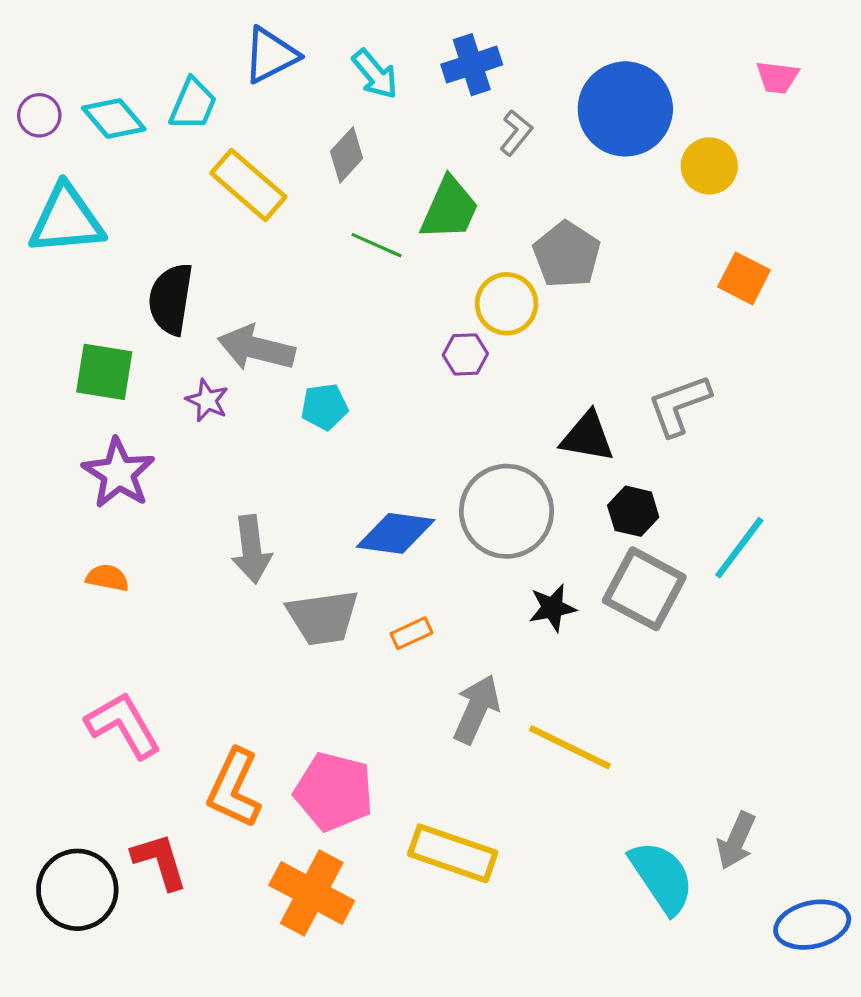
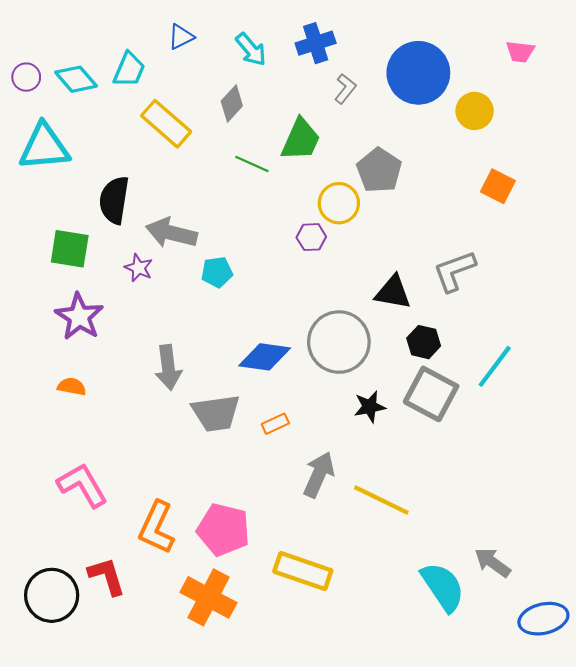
blue triangle: (271, 55) -> (181, 37), size x0.7
gray arrow: (736, 841) -> (493, 562), turned 102

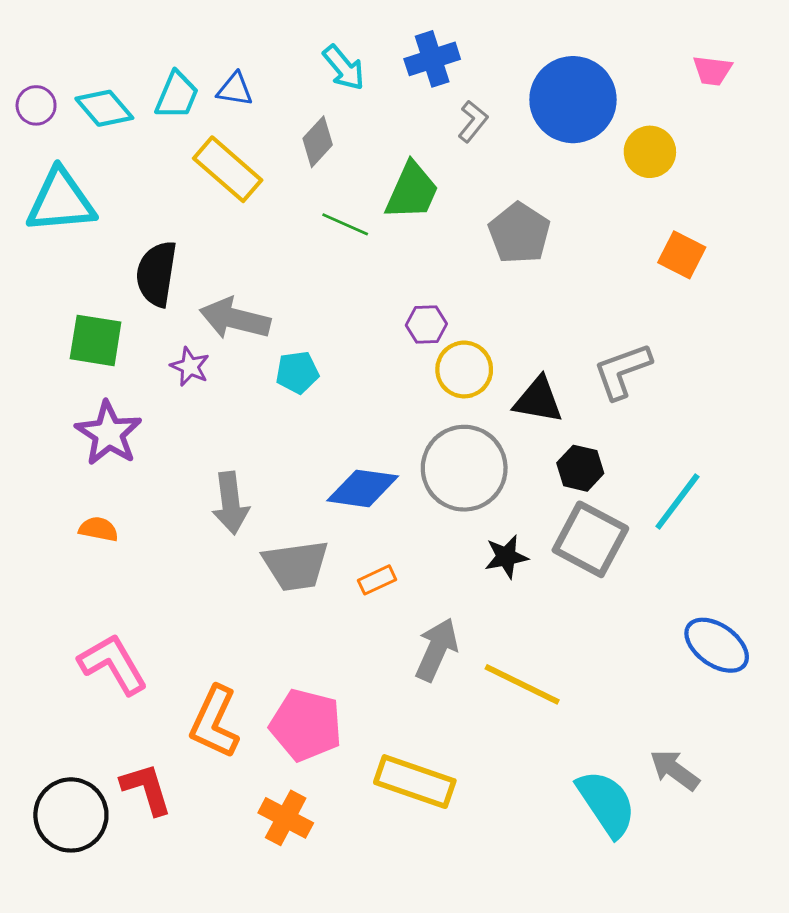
blue triangle: (181, 37) -> (235, 89), moved, turned 36
yellow circle: (339, 203) -> (464, 369), moved
orange cross: (209, 597) -> (286, 818), size x0.7
blue ellipse: (543, 619) -> (717, 645), moved, turned 48

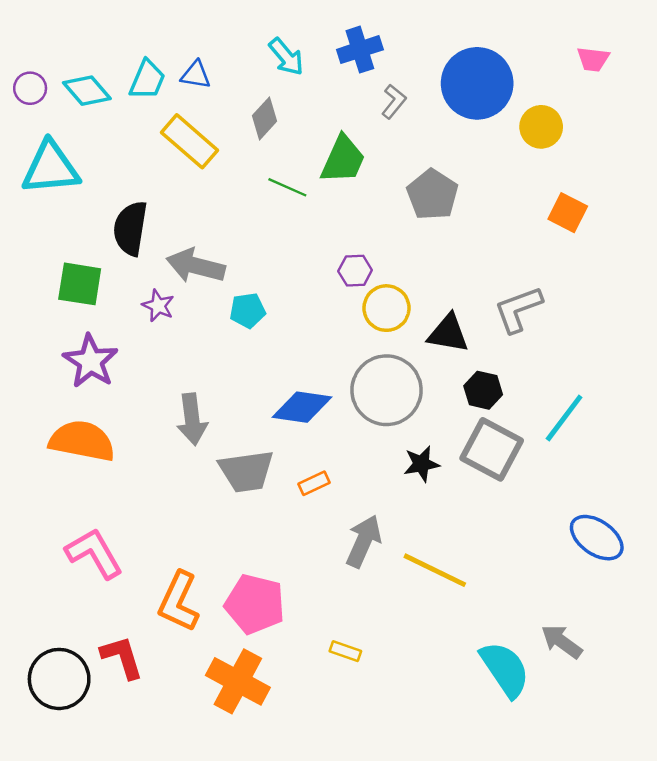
orange semicircle: (98, 529) -> (82, 441), size x2.0
yellow rectangle: (415, 782) -> (345, 651), size x0.5
orange cross: (286, 818) -> (238, 681), size x1.4

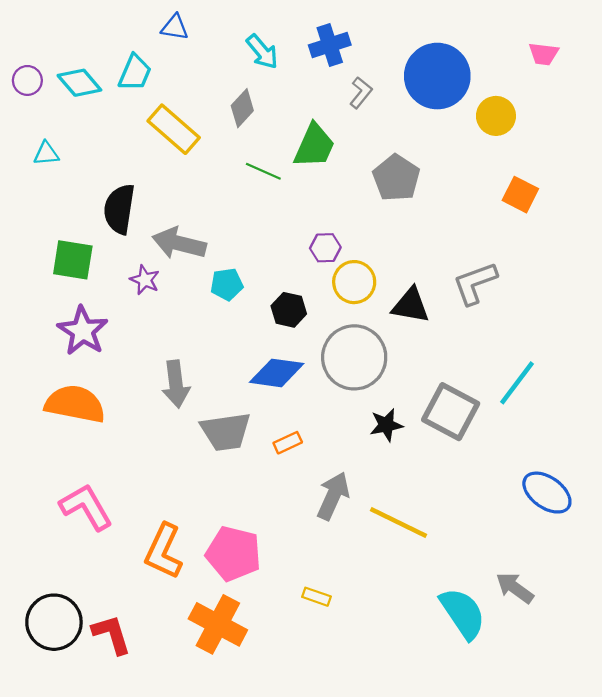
blue triangle: (196, 75) -> (175, 27), moved
cyan triangle: (51, 168) -> (46, 154), size x0.5
black hexagon: (483, 390) -> (289, 310), moved
red L-shape: (122, 657) -> (112, 634), moved

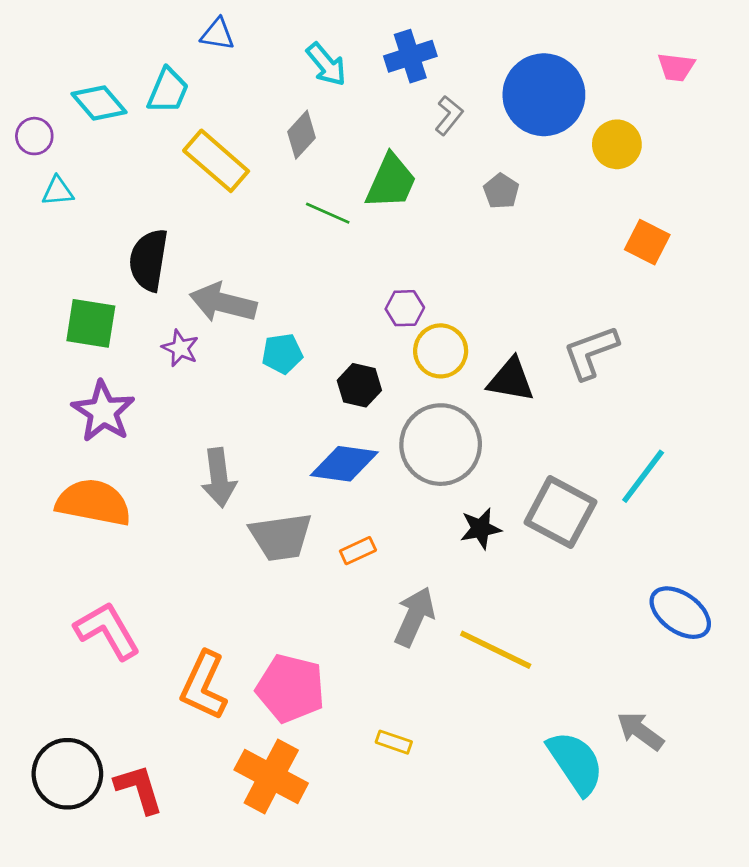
purple circle: (27, 80) -> (34, 136), moved
gray pentagon: (396, 178) -> (501, 191), moved, size x0.6

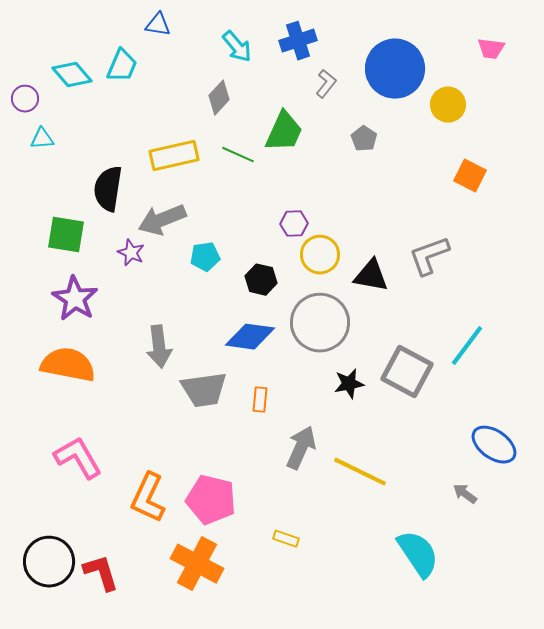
yellow rectangle: (216, 161) -> (174, 156), moved, turned -54
gray arrow: (223, 303) -> (162, 220), turned -36
orange rectangle: (358, 551) -> (260, 400), turned -60
gray arrow: (640, 731) -> (465, 494), moved, size x0.7

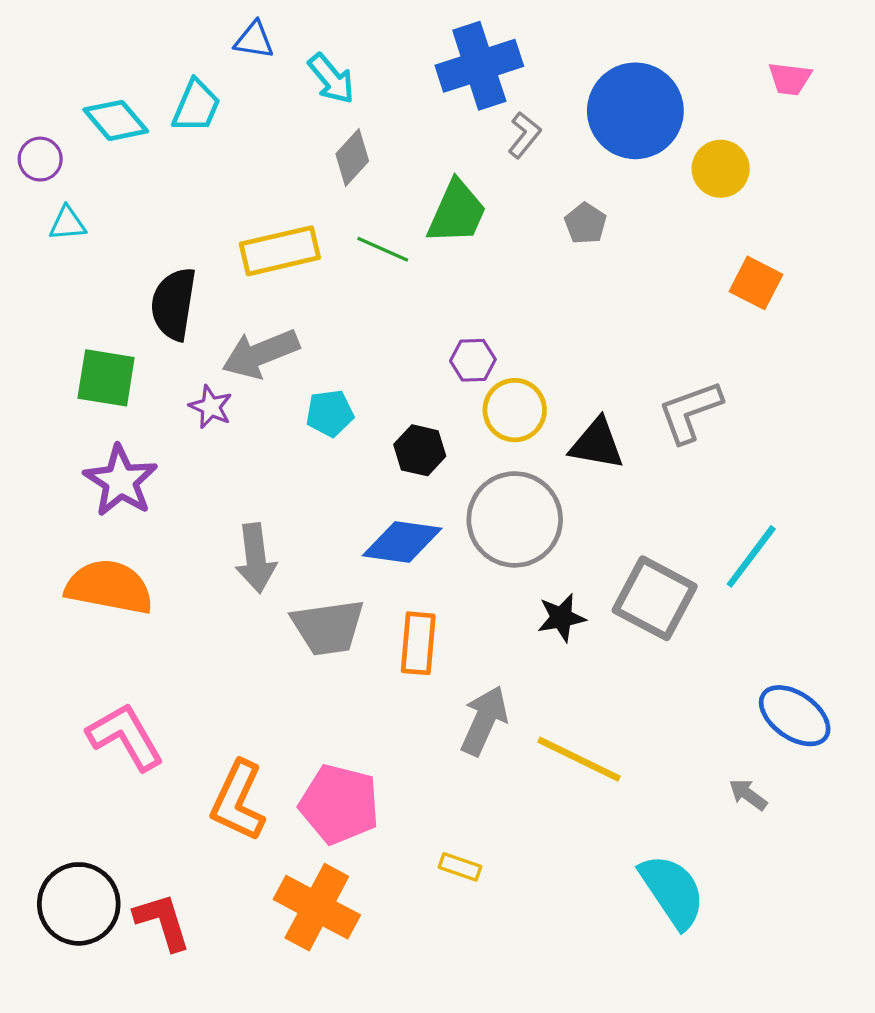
blue cross: (298, 41) -> (479, 66), size x1.4
cyan arrow: (237, 47) -> (331, 79), moved
orange rectangle: (260, 400) -> (418, 643), size x1.5

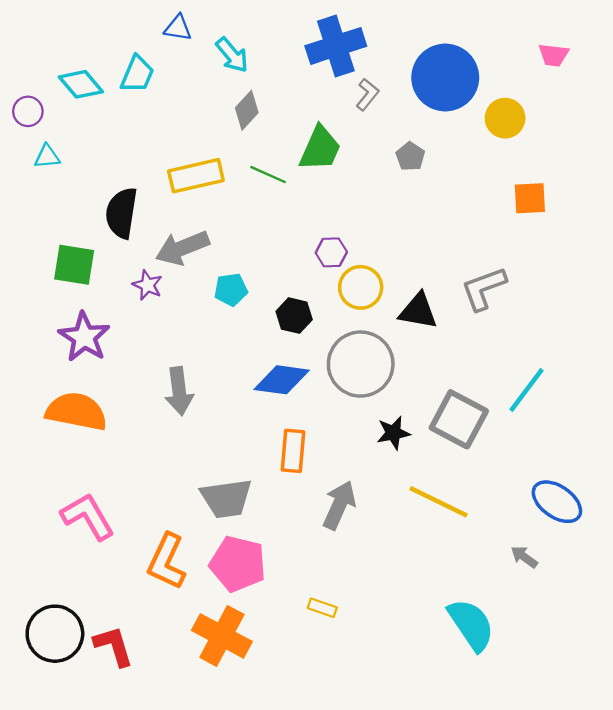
orange square: (756, 283) -> (530, 198), turned -30
gray trapezoid: (328, 627) -> (226, 498), moved
yellow line: (579, 759) -> (438, 502), moved

